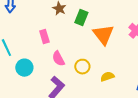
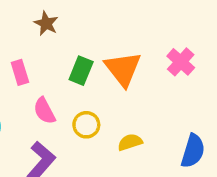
green rectangle: (81, 18) -> (81, 71), moved

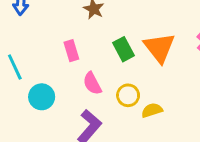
green rectangle: (81, 71) -> (124, 49), turned -50
yellow semicircle: (130, 142) -> (152, 110), moved

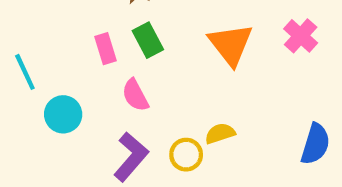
green rectangle: (124, 49) -> (148, 40), moved
yellow circle: (128, 95) -> (186, 155), moved

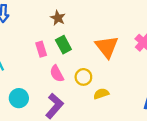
cyan circle: (63, 114) -> (19, 98), moved
yellow circle: (186, 155) -> (83, 77), moved

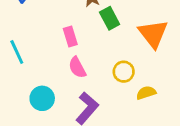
green rectangle: (63, 45) -> (110, 18), moved
pink semicircle: (57, 74) -> (77, 67), moved

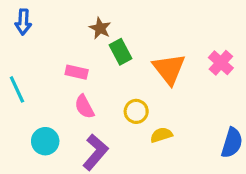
pink rectangle: (70, 37) -> (77, 72), turned -60

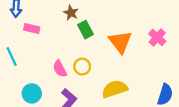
pink rectangle: (77, 72) -> (32, 28), moved
yellow circle: (136, 111) -> (82, 67), moved
yellow semicircle: (161, 135) -> (115, 89), size x1.6

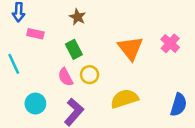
green rectangle: (86, 30) -> (74, 49), moved

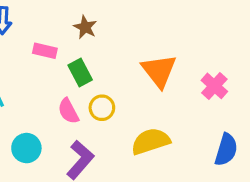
pink rectangle: (35, 34) -> (45, 51), moved
pink cross: (170, 43) -> (214, 86), moved

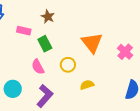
yellow circle: (102, 108) -> (68, 65), moved
yellow semicircle: (151, 141) -> (87, 85), size x0.6

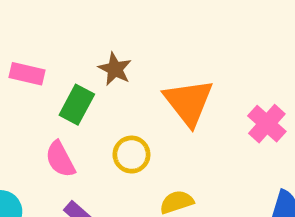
brown star: (48, 17) -> (115, 69), moved
green rectangle: (45, 44) -> (77, 105), turned 56

